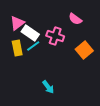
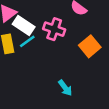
cyan arrow: (48, 87) -> (65, 88), moved

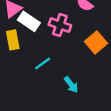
cyan line: (27, 41) -> (43, 64), moved

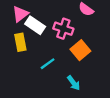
orange square: (96, 42) -> (80, 50), moved

